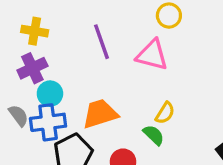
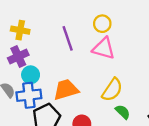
yellow circle: (169, 16) -> (102, 24), moved
yellow semicircle: (165, 113) -> (112, 90), size x1.5
green semicircle: (154, 135) -> (123, 112), moved

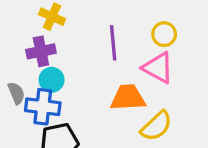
orange trapezoid: (66, 90) -> (128, 98), moved

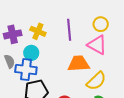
yellow cross: (52, 17) -> (38, 31), moved
purple cross: (41, 51) -> (13, 34), moved

